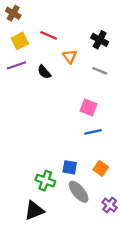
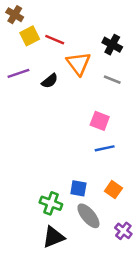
yellow square: (20, 41) -> (30, 36), moved
orange triangle: (70, 56) -> (78, 63), size x1.5
black semicircle: (44, 72) -> (50, 81), turned -88
black triangle: (34, 211) -> (53, 237), moved

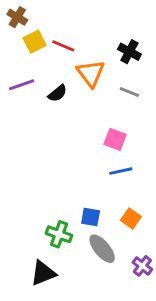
black triangle: (53, 237) -> (43, 273), moved

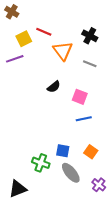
yellow square: (35, 42) -> (24, 39), moved
black semicircle: (58, 93) -> (54, 87), moved
black triangle: (43, 273) -> (18, 189), moved

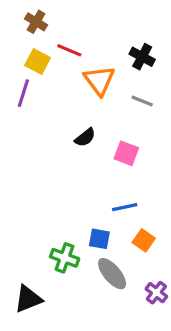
brown cross: (12, 12) -> (36, 22), moved
yellow square: (24, 39) -> (38, 61), turned -35
purple line: (15, 59) -> (23, 93), turned -54
blue line: (84, 119) -> (125, 207), moved

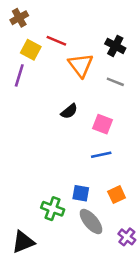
brown cross: (36, 22) -> (19, 18), moved, turned 30
blue line: (125, 207) -> (101, 155), moved
orange square: (144, 240) -> (117, 195), turned 30

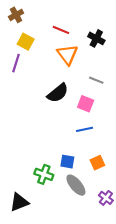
red line: (56, 41) -> (61, 30), moved
gray line: (115, 82) -> (96, 80), moved
black semicircle: (69, 111) -> (58, 93), size x1.5

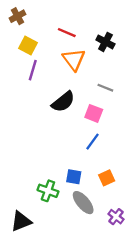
purple line: (16, 63) -> (33, 70), moved
blue line: (84, 129) -> (93, 142), turned -42

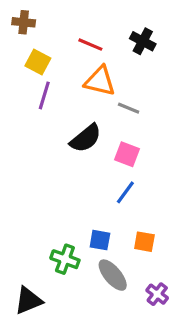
brown cross: (18, 16) -> (24, 22), turned 35
black cross: (105, 42) -> (143, 41), moved
orange triangle: (74, 60) -> (100, 81), turned -40
gray line: (105, 88) -> (129, 108), moved
orange square: (107, 178) -> (144, 242), turned 35

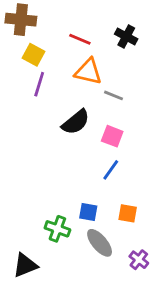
brown cross: (24, 22) -> (21, 20), size x1.5

